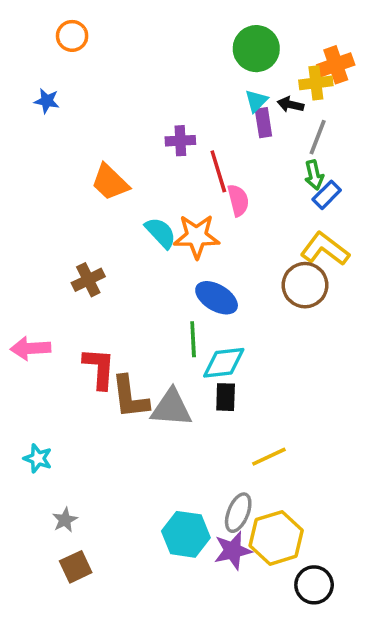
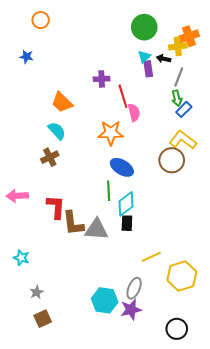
cyan semicircle: (161, 233) -> (57, 131), moved
cyan diamond: (224, 363) -> (126, 204), turned -30
yellow hexagon: (276, 538) -> (182, 276), moved

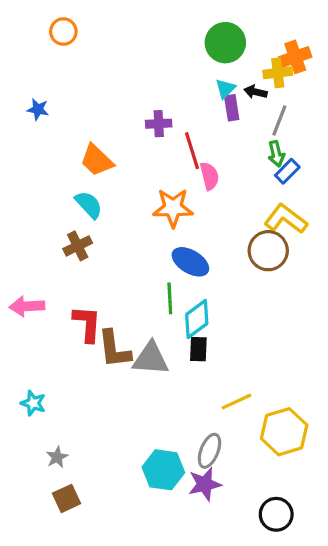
blue star: (26, 57) -> (38, 109), moved

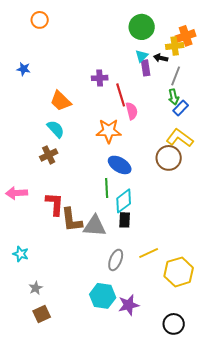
gray ellipse: (209, 451) -> (116, 260), moved

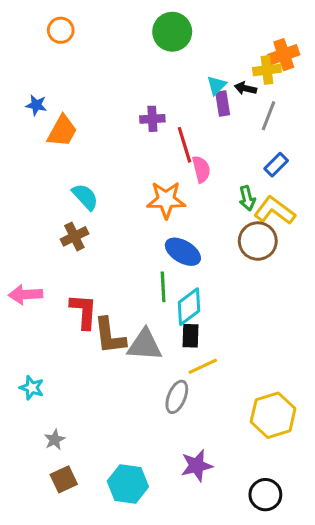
green circle: (142, 27) -> (172, 32), moved
green arrow: (174, 97) -> (247, 198), moved
orange trapezoid: (61, 101) -> (62, 131), moved, turned -105
yellow line: (149, 253) -> (203, 366), moved
cyan hexagon: (103, 296) -> (128, 484), moved

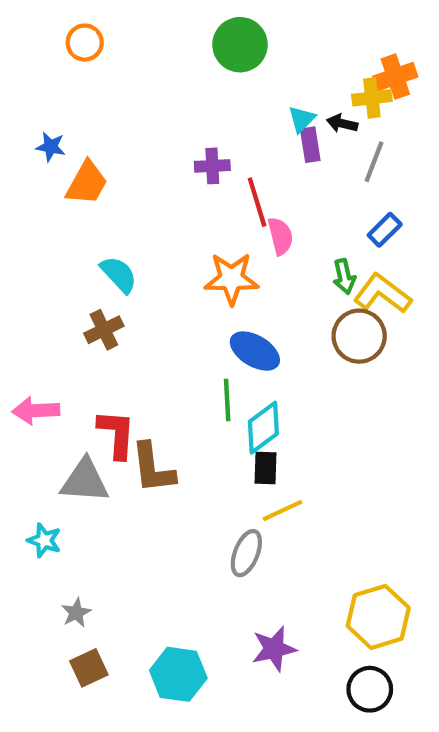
gray triangle: (145, 345) -> (85, 481), moved
yellow hexagon: (273, 415) -> (378, 617), moved

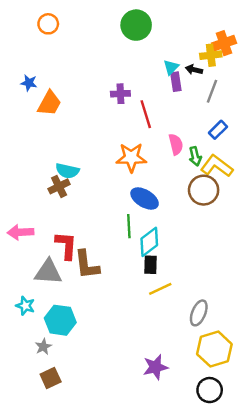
pink semicircle: (280, 236) -> (176, 144), moved
cyan semicircle: (119, 274) -> (67, 171), moved, turned 145
gray ellipse: (246, 553) -> (199, 313), moved
cyan hexagon: (178, 674) -> (60, 320), moved

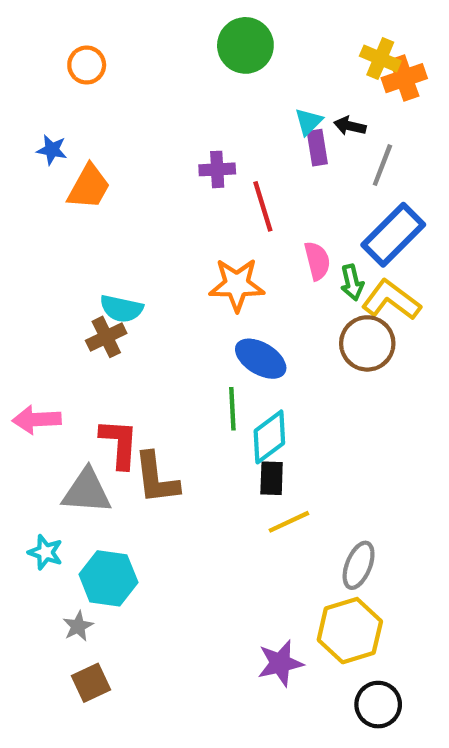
orange circle: (48, 24) -> (87, 65), moved
yellow cross: (211, 55) -> (380, 58), moved, turned 30
blue rectangle: (218, 130) -> (393, 235), size x1.8
yellow hexagon: (214, 349) -> (350, 631), moved

